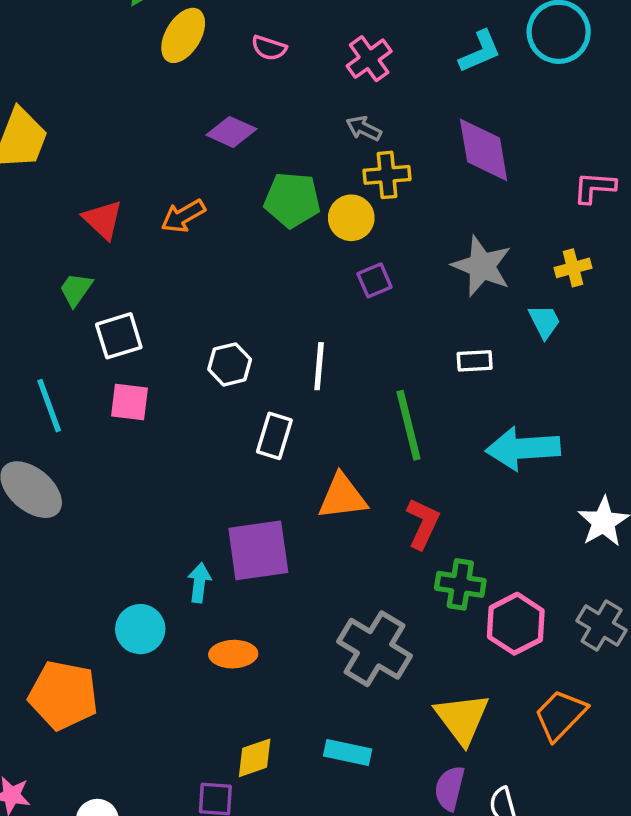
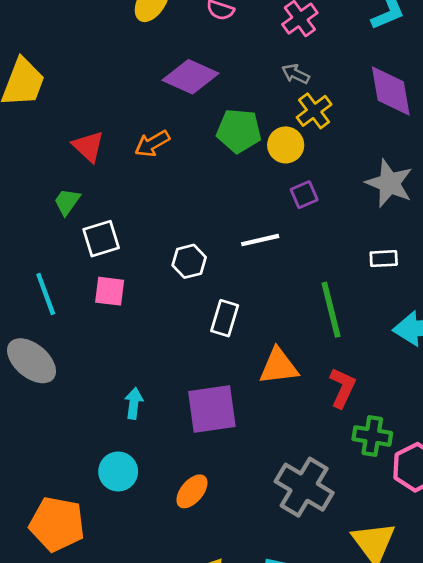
purple diamond: (231, 132) -> (191, 77), size x1.4
yellow cross: (387, 175) -> (314, 111), turned -32
white line: (319, 366) -> (260, 240), moved, turned 72
cyan arrow: (199, 583) -> (134, 403), moved
orange ellipse: (233, 654) -> (192, 491), turned -48

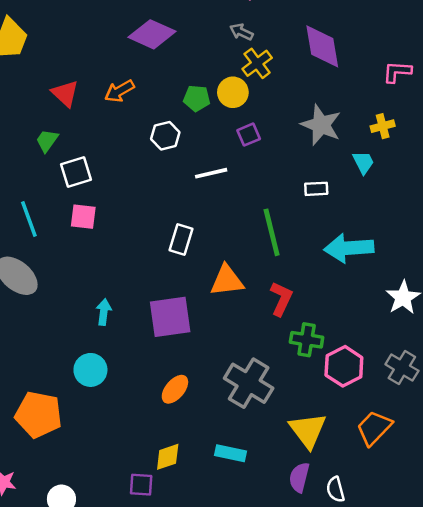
green pentagon: (239, 131) -> (197, 98), moved, size x0.7
white hexagon: (189, 261) -> (165, 136), moved
orange ellipse: (192, 491) -> (175, 389), moved

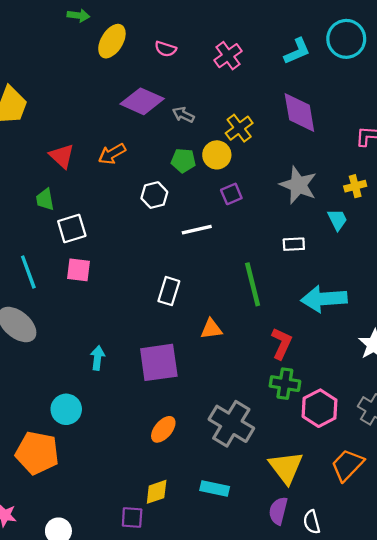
gray arrow: (241, 32) -> (183, 115), moved
green trapezoid: (47, 141) -> (45, 200), turned -45
orange triangle: (227, 281) -> (211, 329), size x0.7
red L-shape: (281, 299) -> (282, 343), moved
cyan circle: (90, 370) -> (66, 409), moved

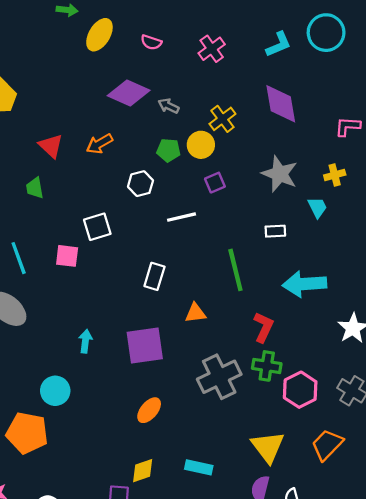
white square: (72, 229) -> (97, 227), moved
gray cross: (231, 424) -> (219, 377), moved, turned 33

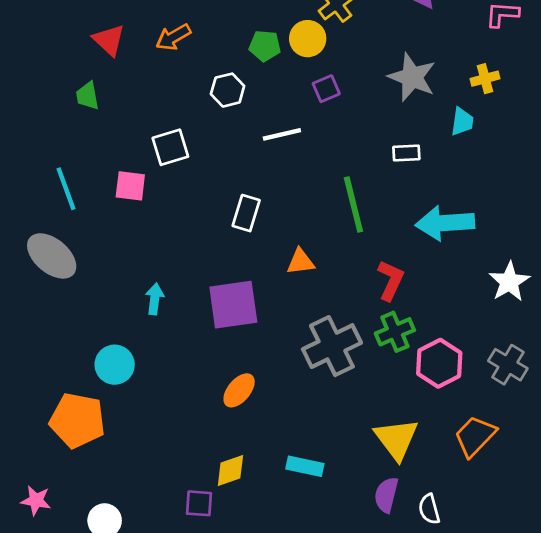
cyan trapezoid: (317, 207) -> (462, 122), turned 35
green cross: (267, 366) -> (395, 332), turned -32

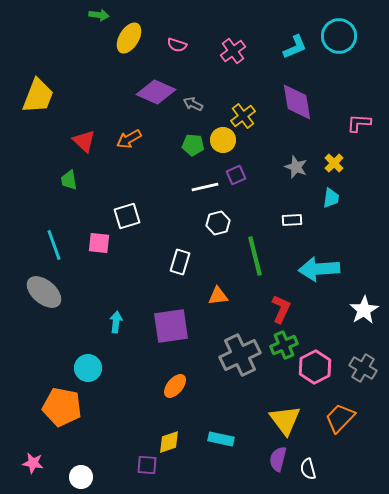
gray star: (412, 77) -> (296, 167), size x0.7
yellow cross: (485, 79) -> (334, 163), moved, turned -30
white hexagon: (228, 90) -> (218, 223), moved
white line: (282, 134) -> (205, 187), moved

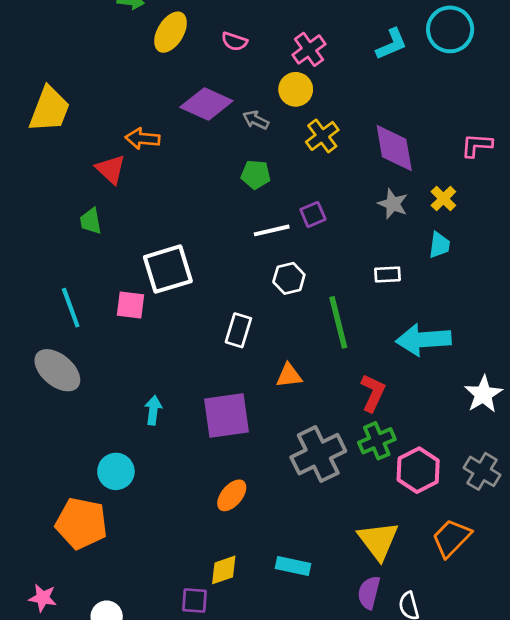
purple diamond: (297, 102) -> (394, 148), moved
orange arrow: (129, 139) -> (143, 139), moved, turned 35
yellow circle: (223, 140) -> (296, 89), moved
white square: (127, 216) -> (168, 269), size x1.4

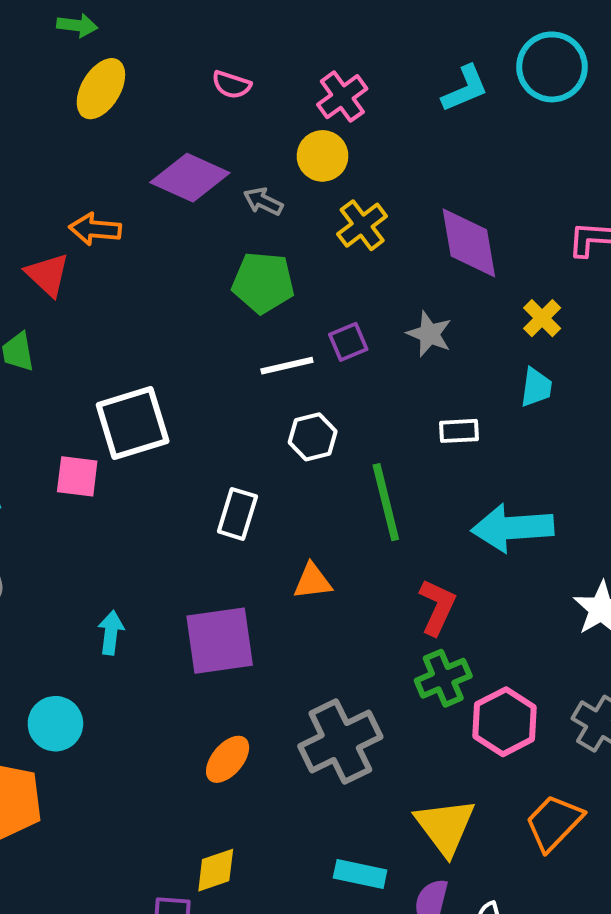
yellow ellipse: (171, 32) -> (101, 89), moved
green pentagon: (256, 175) -> (263, 283), size x1.4
gray star: (393, 204) -> (429, 334), moved
gray cross: (318, 454) -> (340, 741), moved
cyan rectangle: (293, 566) -> (360, 874), moved

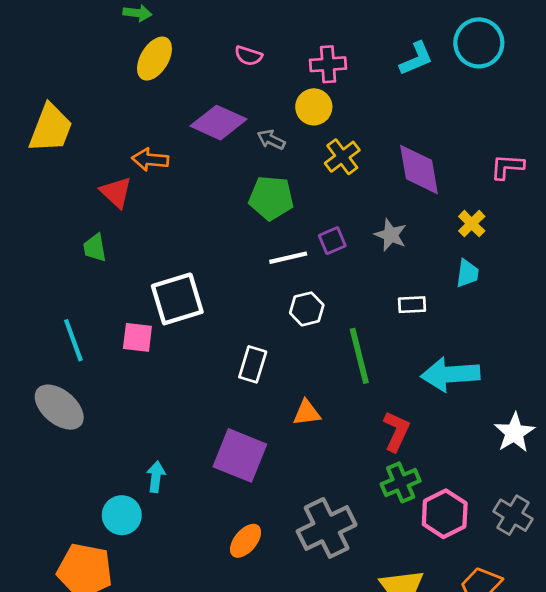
pink cross: (342, 97) -> (328, 64), turned 32
cyan arrow: (111, 633) -> (156, 477), moved
purple square: (220, 641) -> (240, 455), turned 30

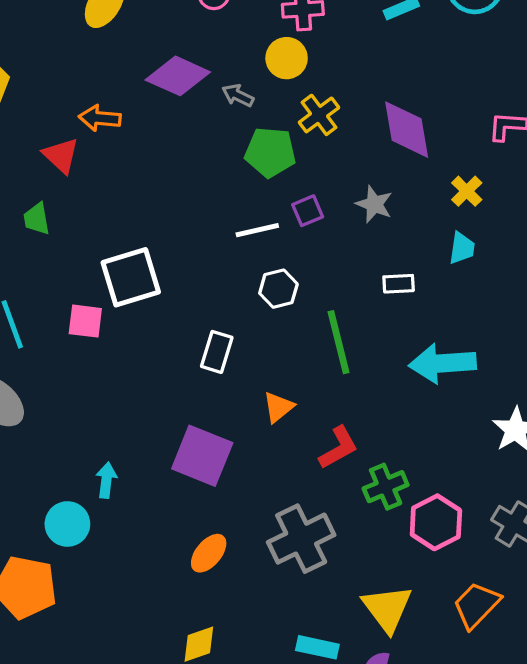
green pentagon: (271, 198) -> (270, 152), moved
orange triangle: (307, 413) -> (278, 407), turned -32
red L-shape: (396, 431) -> (338, 448), moved, turned 36

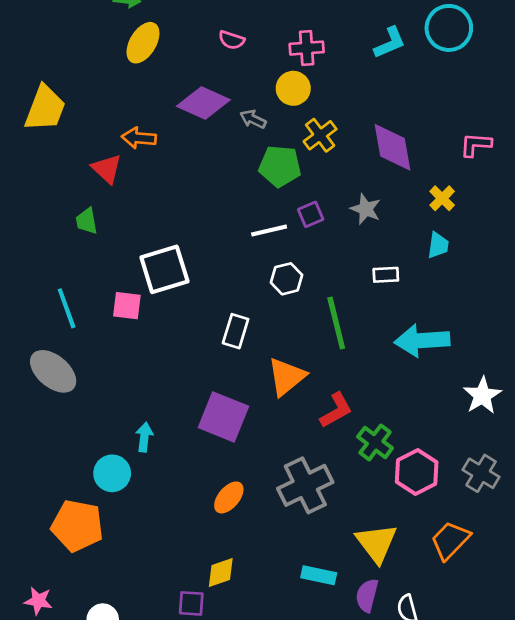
orange triangle: (278, 407) -> (287, 377), size x1.5
green cross: (386, 487) -> (375, 442), turned -30

